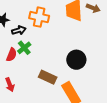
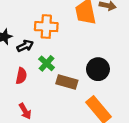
green cross: (24, 48) -> (47, 63), moved
brown rectangle: (48, 77) -> (67, 82), moved

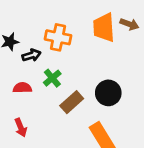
red semicircle: (21, 76) -> (22, 88), turned -112
brown rectangle: (67, 82) -> (72, 102), turned -66

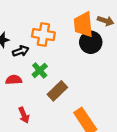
black circle: (108, 93) -> (91, 42), moved
red arrow: (21, 127) -> (24, 115), moved

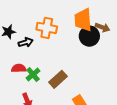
brown arrow: (106, 21) -> (103, 27), moved
green cross: (40, 70) -> (33, 74), moved

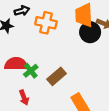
black arrow: (26, 42) -> (22, 11), moved
red semicircle: (19, 68) -> (16, 64), size x1.5

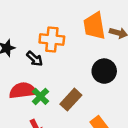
black arrow: (22, 11) -> (35, 59), moved, turned 64
black circle: (90, 32) -> (104, 71), moved

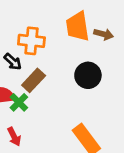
brown rectangle: (71, 100) -> (34, 80), moved

